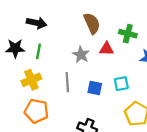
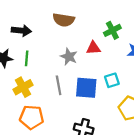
brown semicircle: (92, 23) -> (64, 20), moved, turned 130
green cross: (128, 34) -> (112, 30), turned -35
blue square: (95, 88) -> (86, 88), size x1.5

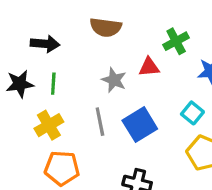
cyan square: (112, 80) -> (192, 113), moved, turned -32
blue square: (86, 88) -> (140, 125), turned -35

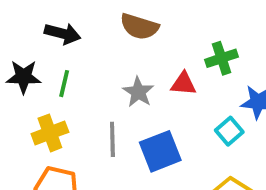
cyan square: (192, 113) -> (229, 131), moved

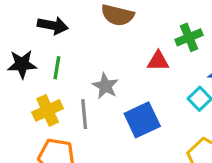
gray star: (138, 92) -> (105, 86), moved
gray line: (112, 139) -> (84, 114), moved

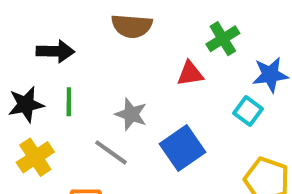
yellow cross: (48, 110) -> (35, 157), moved
gray line: (84, 114) -> (111, 152), turned -40

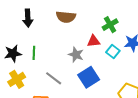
black arrow: (55, 51) -> (28, 18), moved, turned 84
cyan square: (248, 111) -> (113, 52), moved
gray star: (131, 114) -> (76, 55), moved

